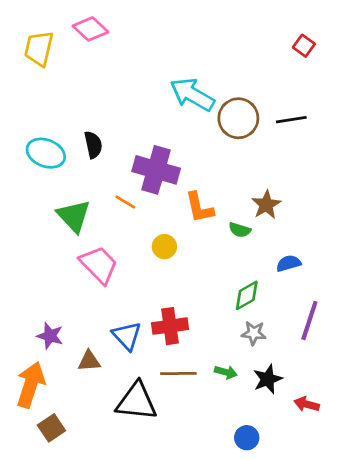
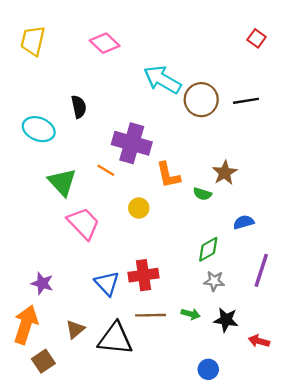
pink diamond: (90, 29) -> (105, 43), moved
black semicircle: (93, 145) -> (79, 107), moved
brown triangle: (89, 361) -> (75, 329), moved, turned -36
black star: (268, 379) -> (226, 320), turned 30

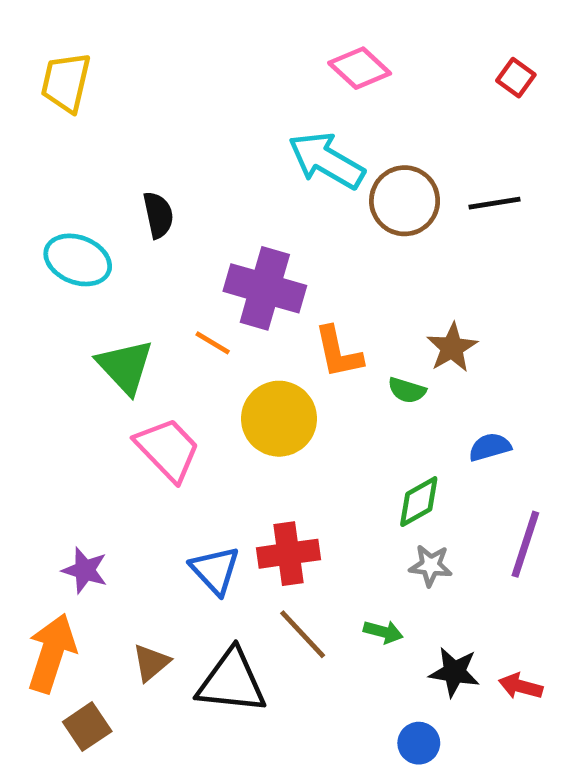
pink diamond: (105, 43) -> (360, 68), moved
yellow circle: (139, 208) -> (279, 419), size x1.8
brown line: (151, 315) -> (303, 634), turned 48
black star: (226, 320) -> (454, 672), moved

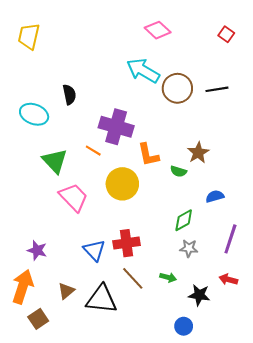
red arrow: (521, 686) -> (228, 279), moved

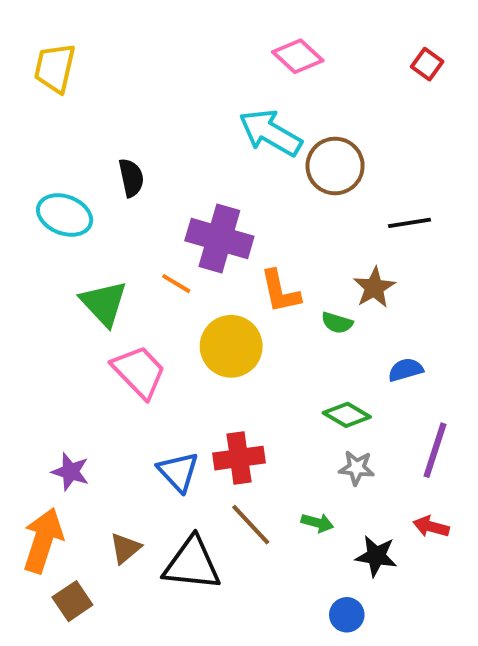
black line: (217, 89) -> (410, 223), moved
green diamond: (184, 220) -> (347, 415), turned 60

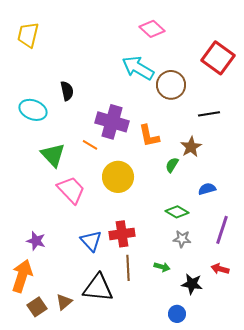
red square: (427, 64) -> (218, 58), moved, size x2.0
orange L-shape: (280, 291) -> (149, 136), moved
green semicircle: (337, 323) -> (172, 165), turned 105
brown line: (251, 525) -> (128, 268), turned 40
brown triangle: (125, 548) -> (64, 302), moved

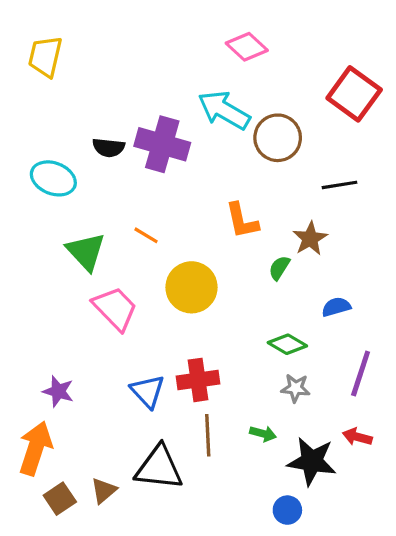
black semicircle: (67, 91) -> (109, 148), turned 108
purple cross: (112, 122) -> (162, 144), moved
black star: (192, 284) -> (312, 461), size x1.4

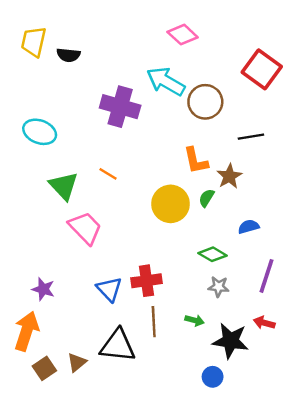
black semicircle: (109, 148) -> (68, 55), moved
orange L-shape: (242, 221) -> (196, 161), moved
yellow circle: (191, 287) -> (171, 204), moved

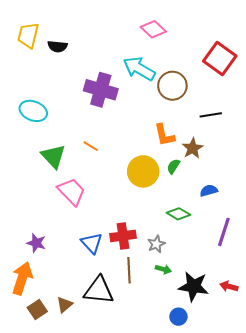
gray star: (219, 287) -> (156, 244), moved, turned -30
red arrow: (264, 323) -> (229, 286), moved

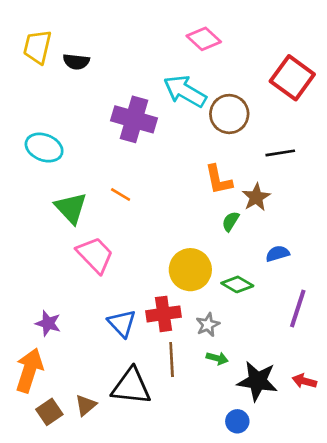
yellow circle: (143, 171) -> (190, 270), moved

